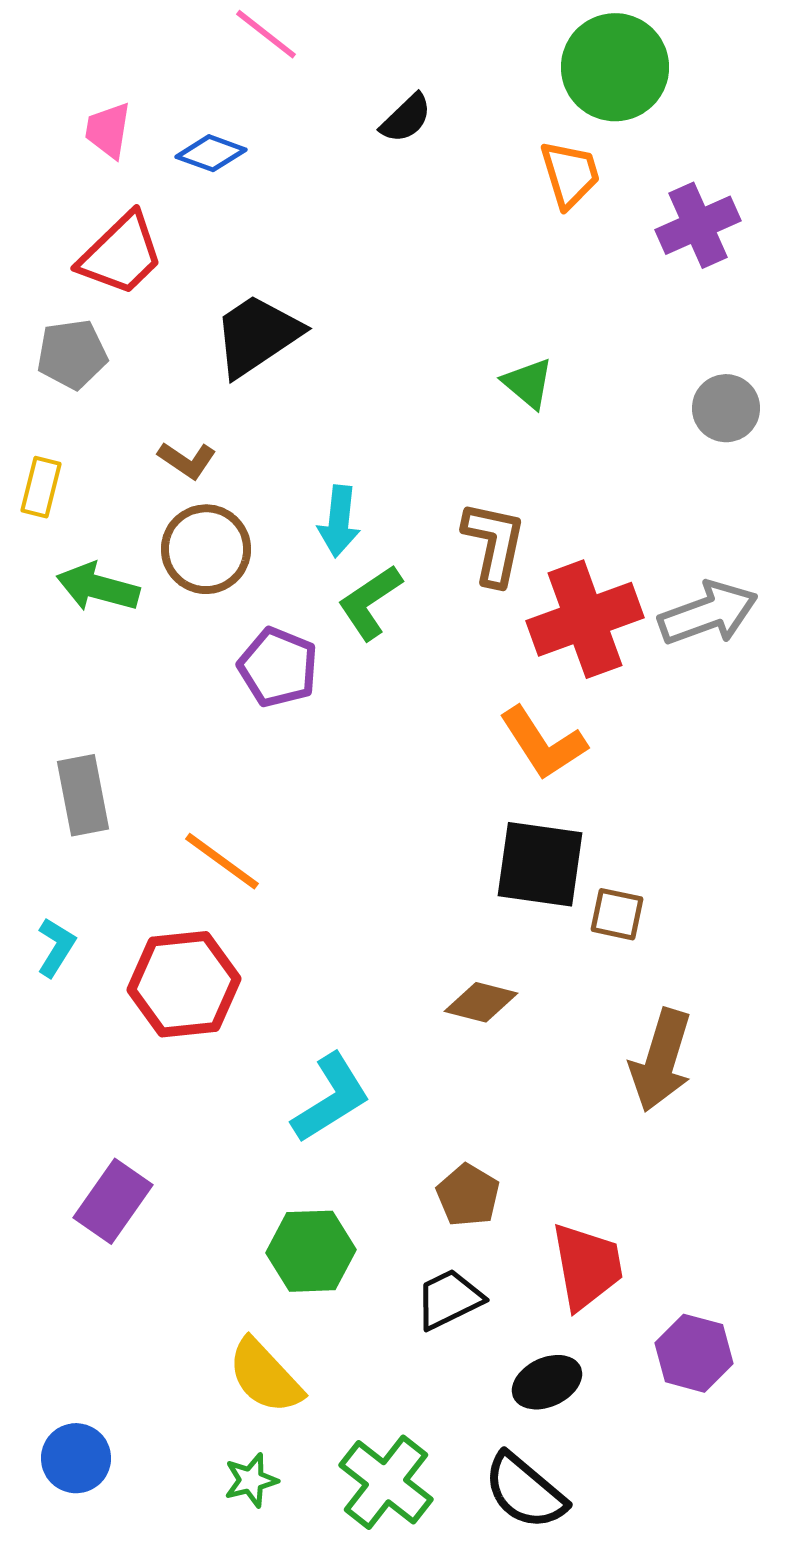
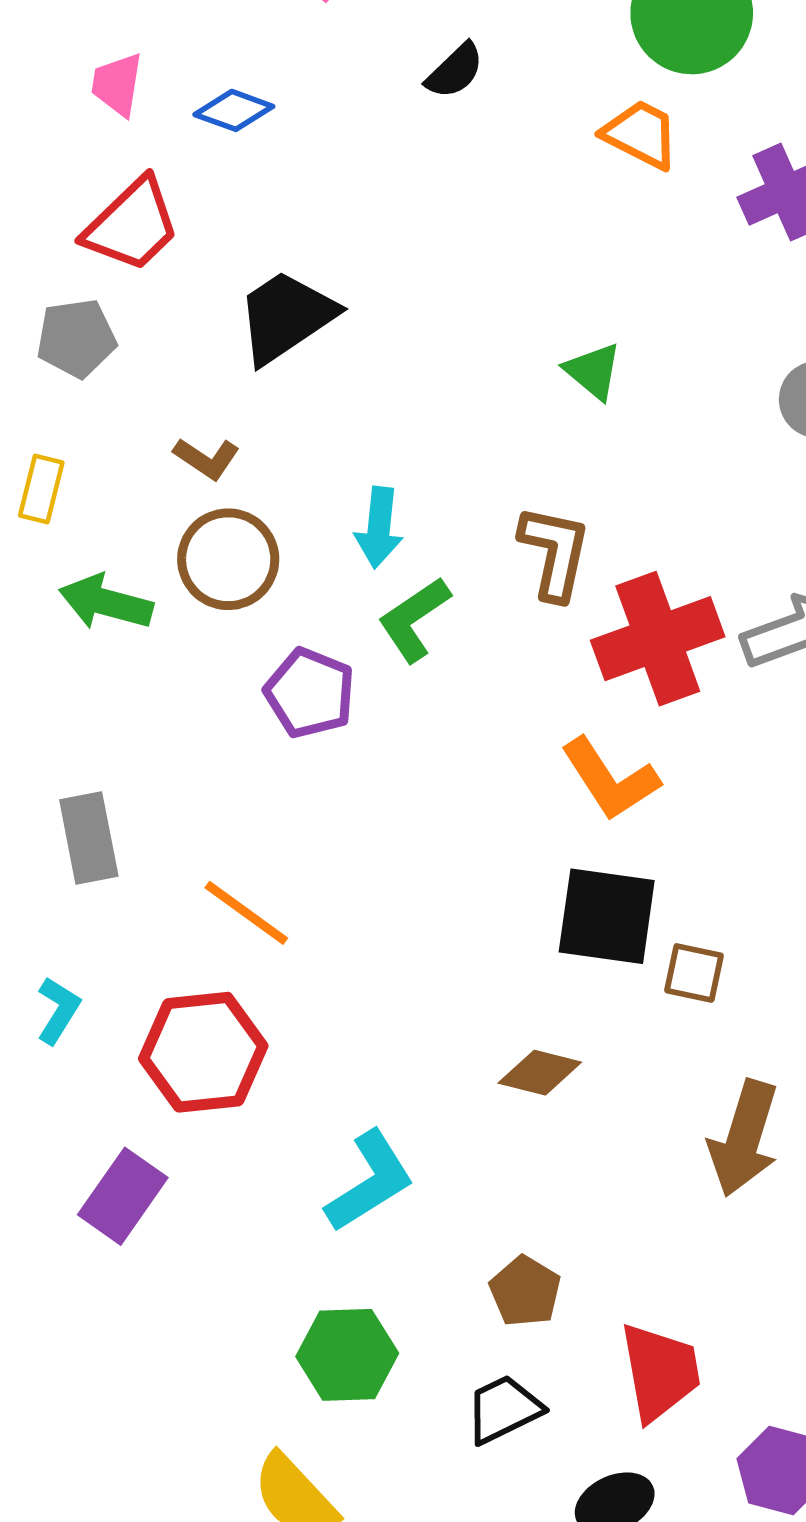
orange trapezoid: (570, 174) -> (641, 134), turned -46
purple rectangle: (113, 1201) -> (123, 1196), moved

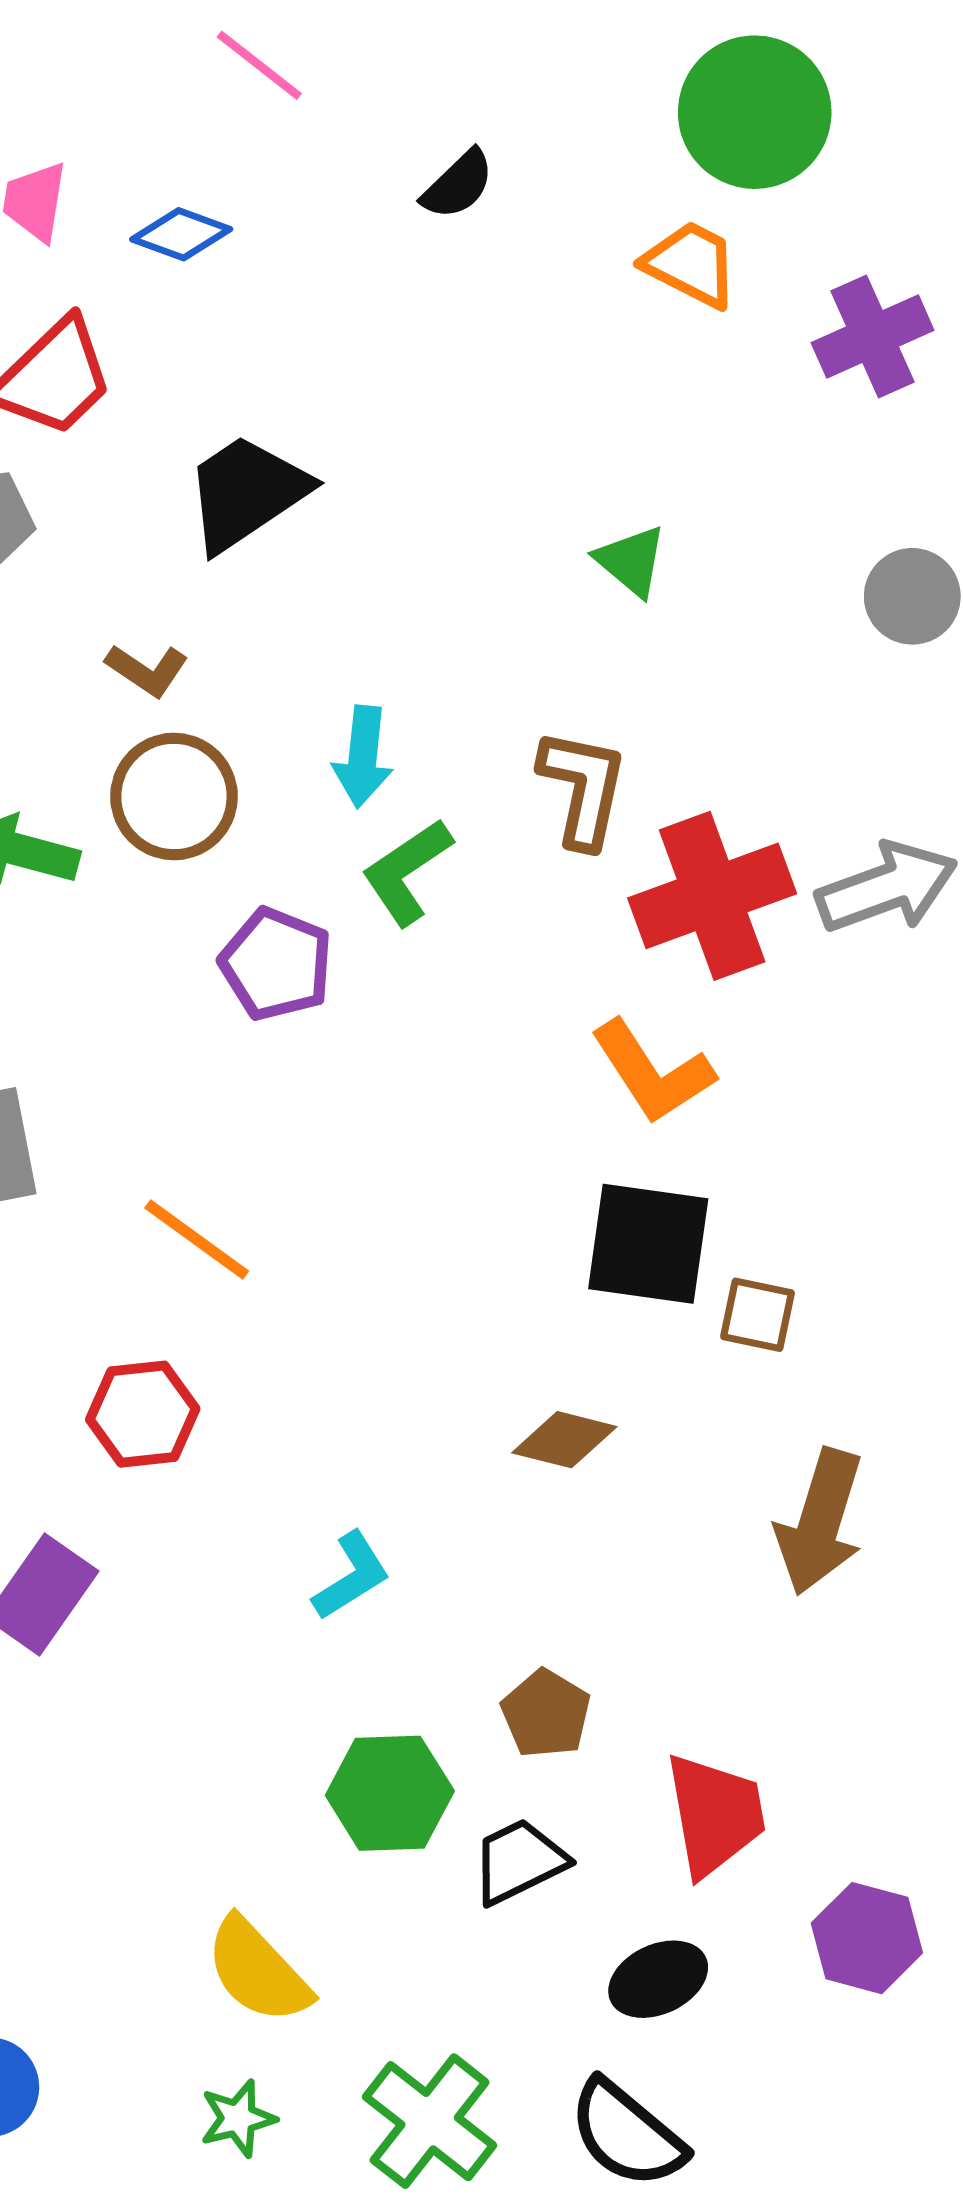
red hexagon: (203, 1052) -> (143, 1414), size x0.7
cyan L-shape: (370, 1181) -> (351, 1576), size x0.7
green hexagon: (347, 1355) -> (390, 1793), moved

